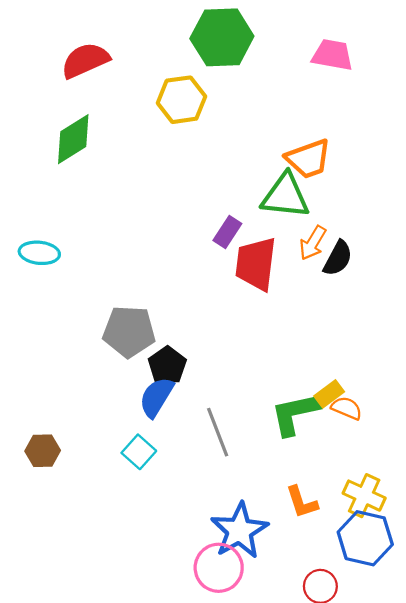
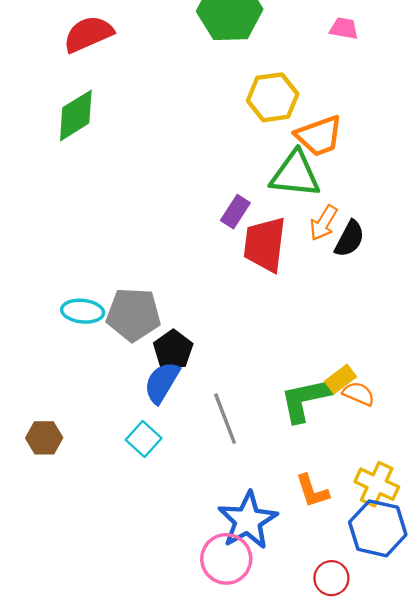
pink trapezoid: (332, 55) -> (344, 28), size x0.7
yellow hexagon: (181, 100) -> (273, 97), moved
cyan ellipse: (39, 253) -> (83, 311), moved

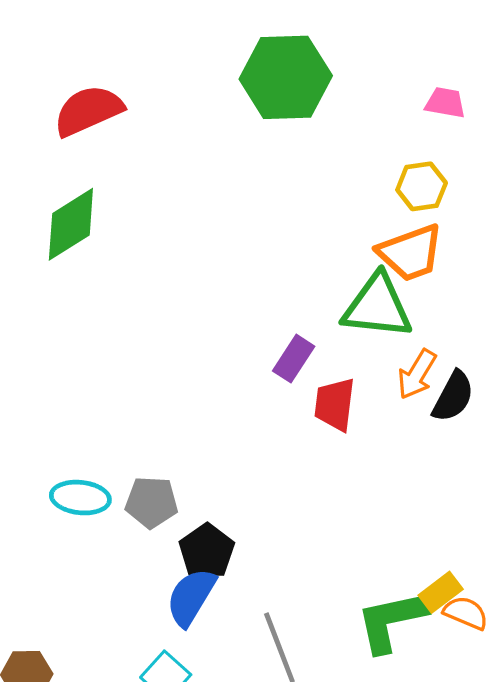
yellow hexagon: (273, 97) -> (422, 186), moved, size x0.7
red trapezoid: (265, 244) -> (335, 404), size x0.7
gray pentagon: (133, 315) -> (151, 502), size x0.7

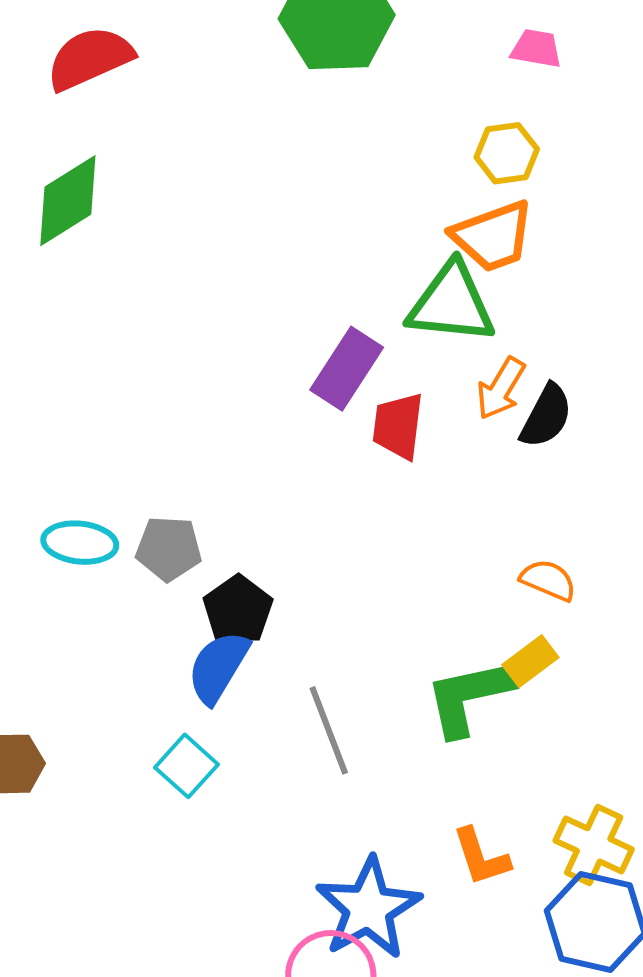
purple rectangle: (294, 359) -> (347, 369), size x1.4
orange semicircle: (466, 613) -> (548, 580), moved

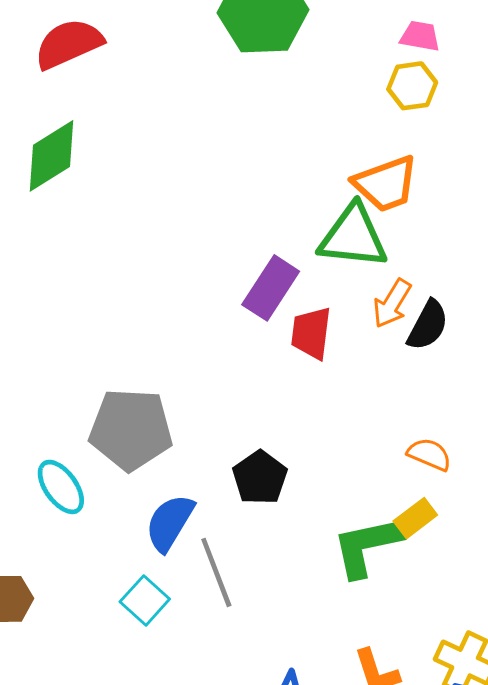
yellow hexagon: (507, 153) -> (412, 86), moved
cyan ellipse: (80, 543) -> (61, 487), moved, turned 48
gray pentagon: (169, 549) -> (131, 429), size x1.6
black pentagon: (238, 610) -> (260, 478), moved
gray line: (329, 730) -> (216, 572), moved

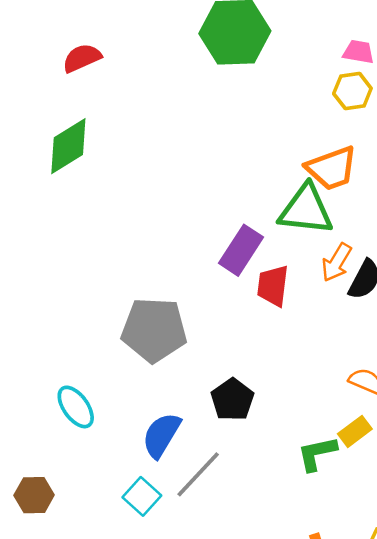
red semicircle: (69, 44) -> (82, 58), size x0.7
gray pentagon: (131, 429) -> (154, 330), moved
green L-shape: (367, 546) -> (317, 453), size x0.7
gray line: (216, 572) -> (198, 474), turned 64

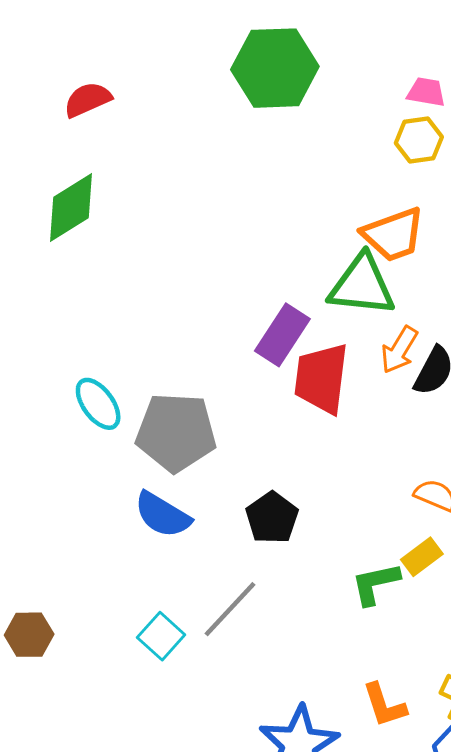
red trapezoid: (273, 286) -> (321, 378), size x1.4
cyan ellipse: (76, 407) -> (98, 404), moved
blue semicircle: (161, 435) -> (163, 515), moved, turned -90

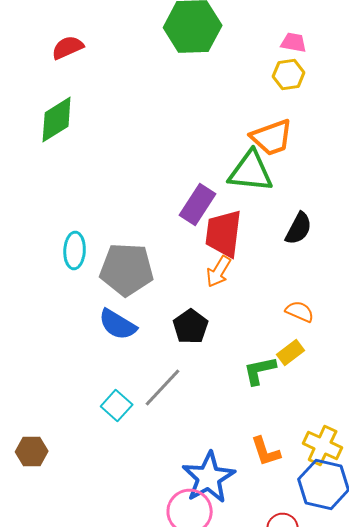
orange arrow: (399, 350) -> (219, 272), moved
cyan ellipse: (98, 404) -> (75, 250), turned 39
brown hexagon: (29, 635) -> (32, 452), moved

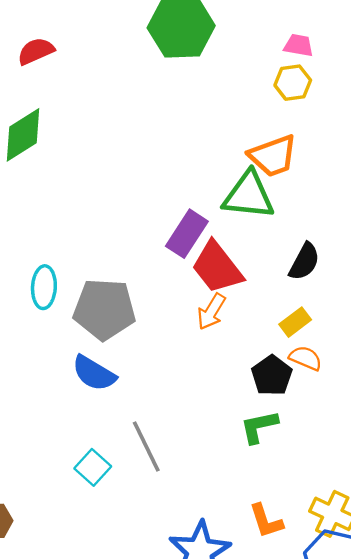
red trapezoid: (224, 234) -> (217, 267), turned -45
black pentagon: (191, 326) -> (272, 376), moved
yellow rectangle: (291, 352) -> (295, 322), moved
gray line: (163, 388) -> (146, 446), turned -69

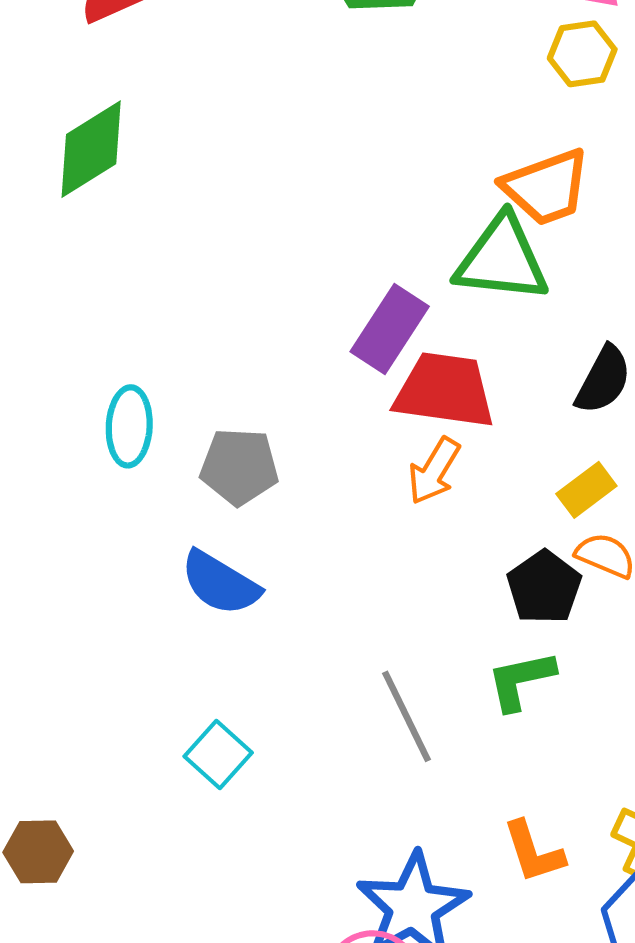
red trapezoid: (217, 267) -> (445, 390), turned 136
gray pentagon: (104, 309) -> (239, 467), size x0.7
gray line: (146, 446) -> (407, 716), moved

